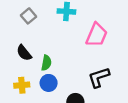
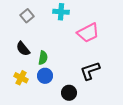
pink trapezoid: (97, 35) -> (88, 33), turned 40
yellow cross: (22, 85) -> (21, 78), turned 32

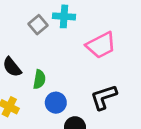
gray square: (27, 16) -> (38, 25), moved
blue circle: (45, 76) -> (56, 103), moved

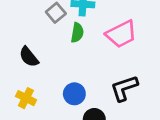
green semicircle: (39, 79) -> (77, 33), moved

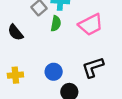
black semicircle: (29, 57) -> (15, 32), moved
yellow cross: (26, 98) -> (15, 75), turned -32

